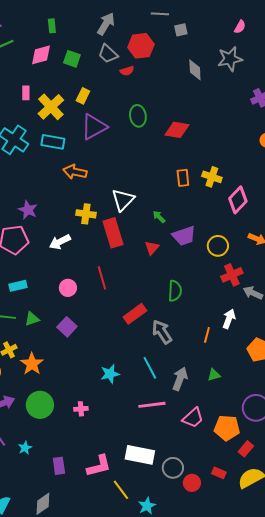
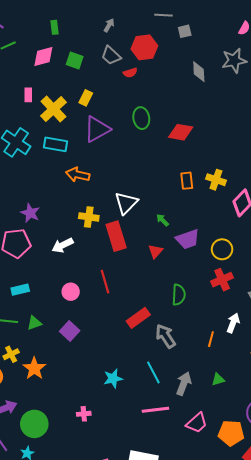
gray arrow: (106, 24) -> (109, 25), size x0.6
red cross: (232, 275) -> (222, 280), moved
green circle: (40, 405) -> (34, 424), moved

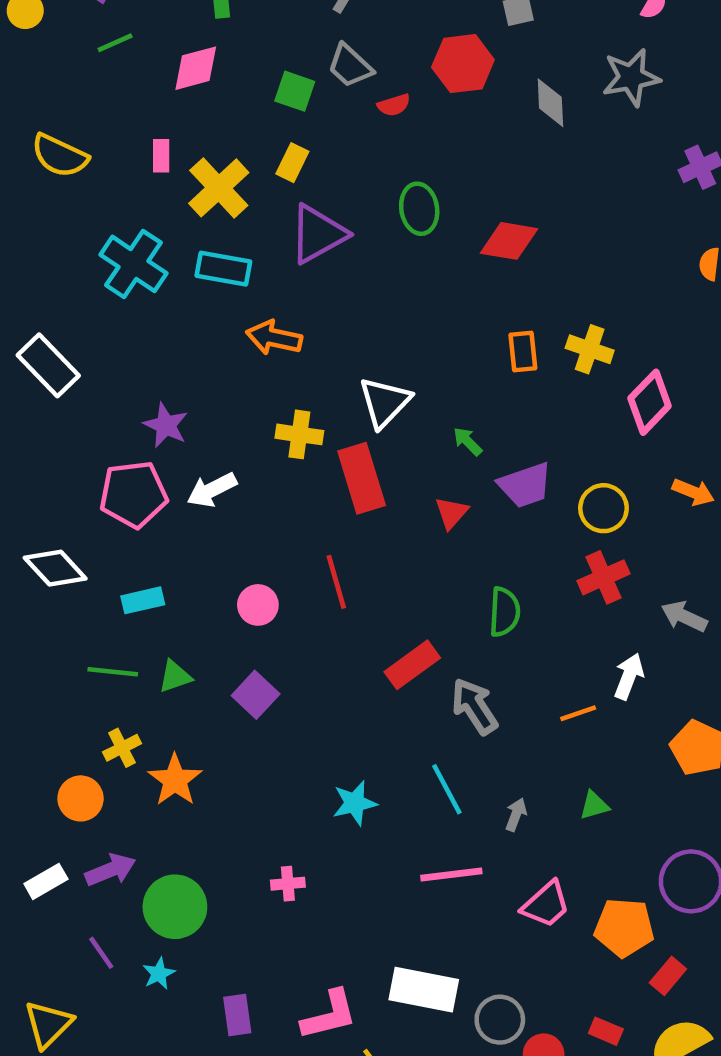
red hexagon: (144, 47) -> (463, 64), moved
green square: (75, 61) -> (295, 91), moved
white arrow: (63, 245) -> (212, 490), moved
orange line: (211, 339) -> (578, 713), turned 56
gray arrow: (184, 384) -> (516, 815), size x0.6

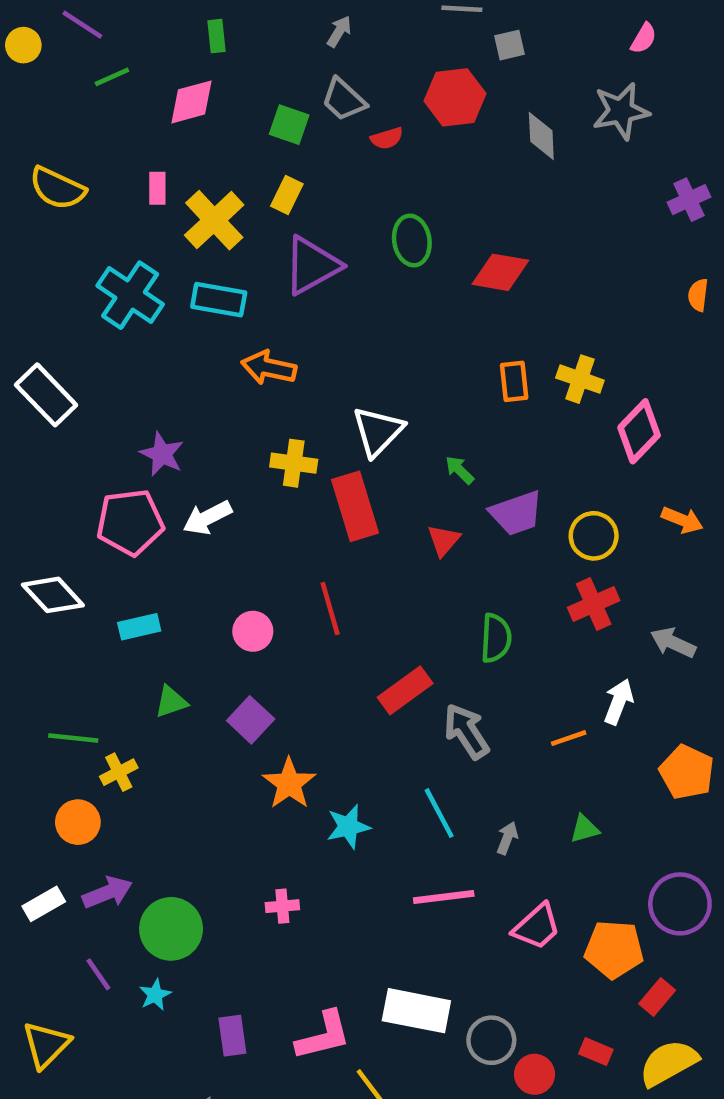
green line: (113, 672) -> (73, 738), moved
orange star: (175, 780) -> (289, 783), moved

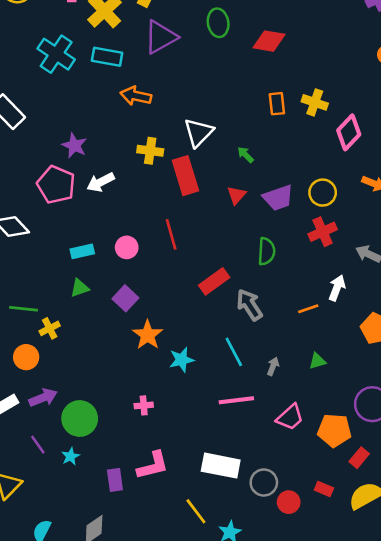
purple trapezoid: (516, 513) -> (278, 198), moved
pink pentagon: (130, 522) -> (56, 185), turned 30
cyan rectangle: (139, 627) -> (82, 251), moved
pink L-shape: (323, 1036) -> (153, 466), moved

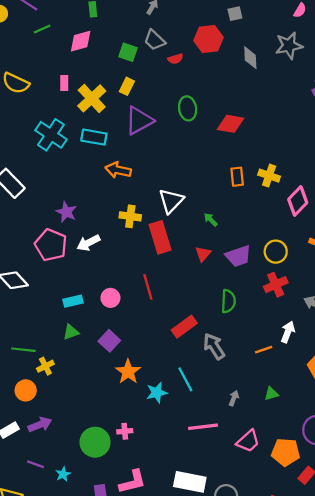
cyan line: (234, 352) -> (185, 379), moved
green circle: (80, 419) -> (95, 442), moved
purple line: (38, 445) -> (36, 464), turned -35

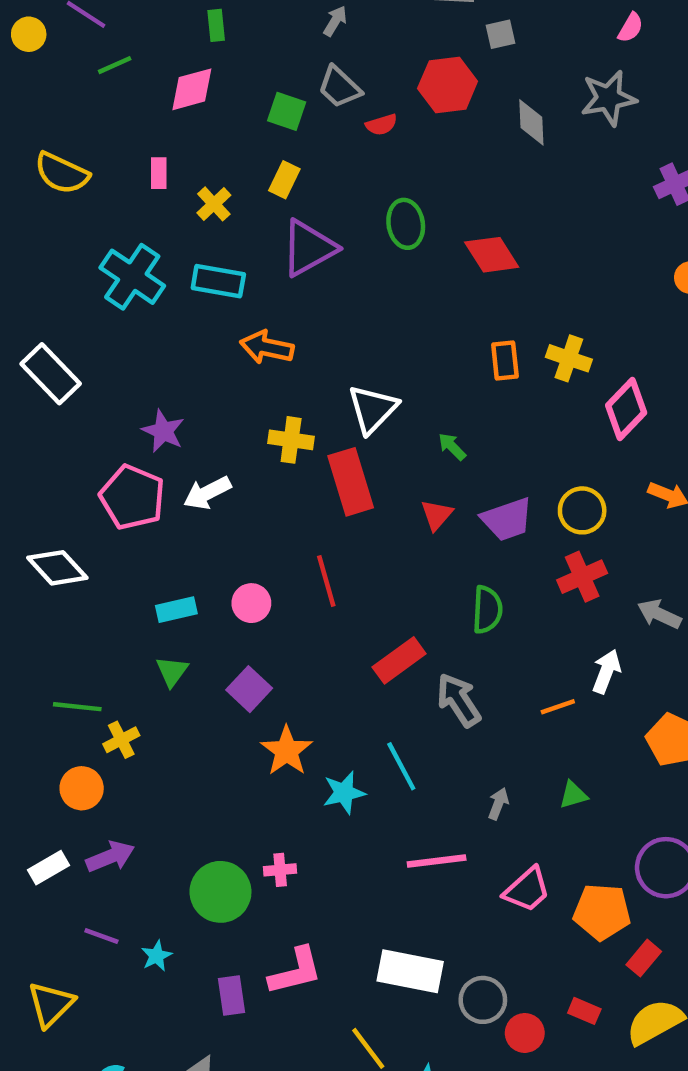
yellow cross: (92, 98) -> (214, 204), size x0.6
red diamond: (231, 124) -> (492, 255), turned 48
green triangle: (71, 332) -> (172, 671), turned -35

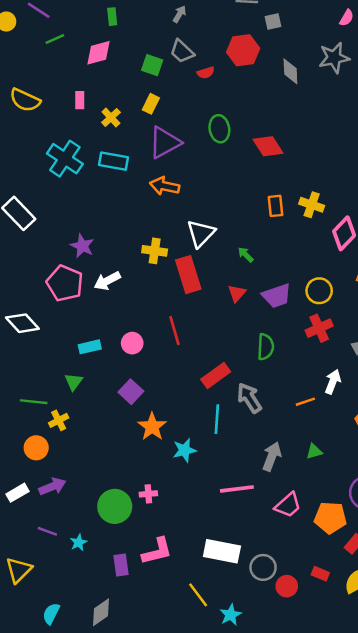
orange arrow: (267, 347) -> (165, 186), moved
green triangle: (172, 671) -> (74, 382), moved
cyan line: (401, 766) -> (217, 419), moved, turned 32
gray arrow: (498, 804) -> (272, 457), size x1.6

